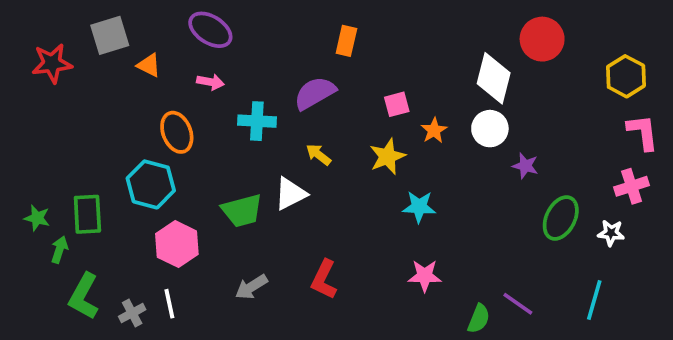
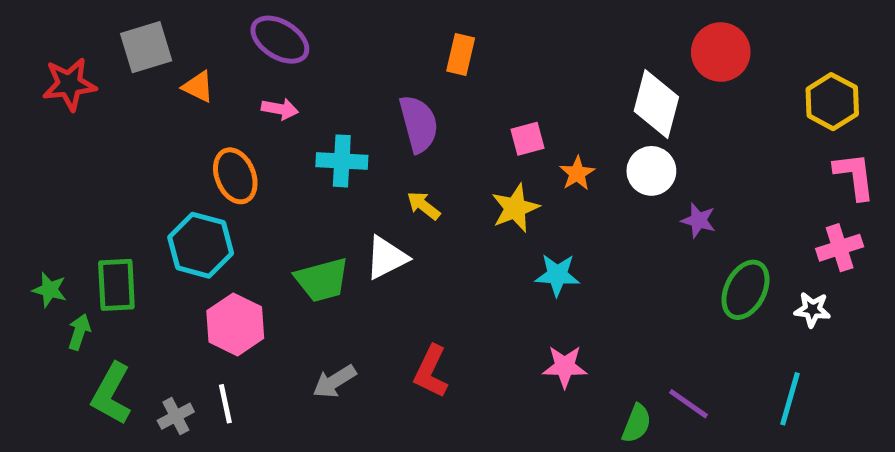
purple semicircle: (315, 93) -> (419, 124), turned 105

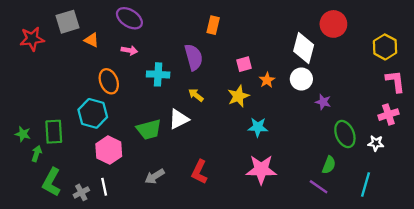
green ellipse: (746, 290) -> (345, 134), turned -50
pink star: (565, 367) -> (261, 170), size x1.5
green semicircle: (637, 424) -> (329, 165), moved

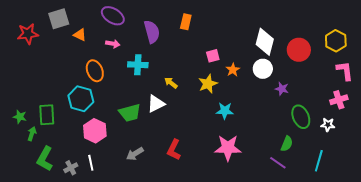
red circle: (333, 24) -> (299, 50), moved
purple semicircle: (194, 57) -> (152, 32), moved

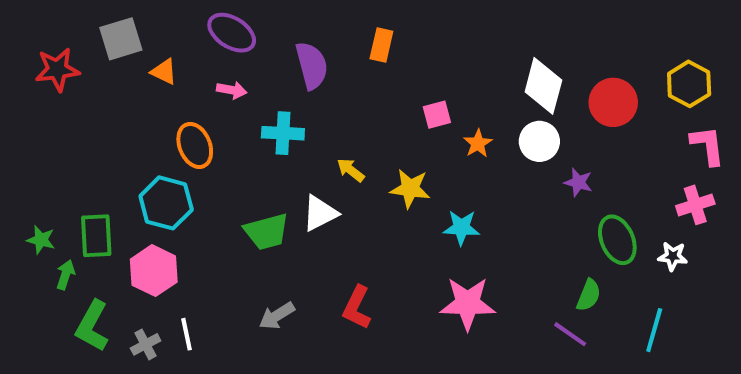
yellow star: (208, 84) -> (410, 189), moved, turned 30
pink hexagon: (95, 131) -> (154, 271), moved

